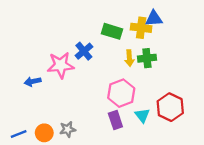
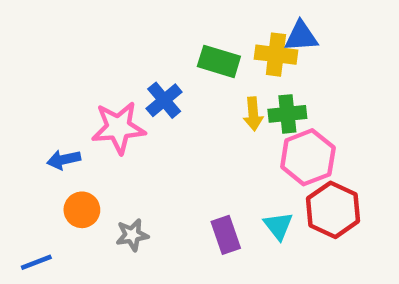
pink hexagon: (121, 93) -> (308, 157), moved
gray star: (68, 129) -> (132, 235), moved
orange circle: (44, 133) -> (82, 210), moved

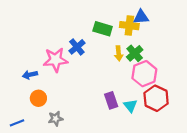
green cross: (287, 114) -> (135, 53), turned -35
gray star: (132, 235) -> (56, 119), moved
purple rectangle: (226, 235) -> (111, 100), moved

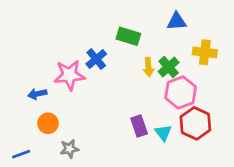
yellow cross: (129, 26) -> (205, 52), moved

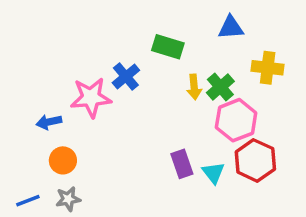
gray star: (69, 149) -> (68, 199), moved

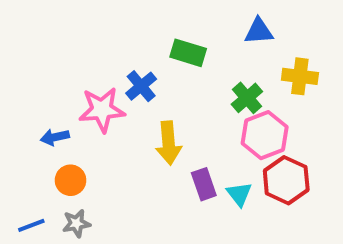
yellow arrow: (194, 87) -> (169, 143), moved, size x1.5

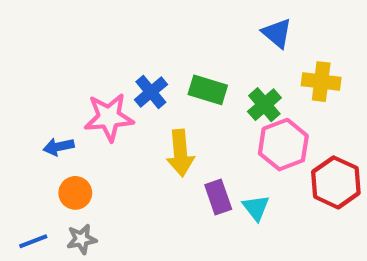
blue triangle: (259, 31) -> (277, 33), turned 44
green rectangle: (188, 53) -> (208, 90), moved
red hexagon: (286, 180) -> (336, 182), moved

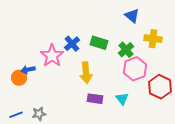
pink star: (109, 117) -> (52, 56), turned -30
orange circle: (75, 193) -> (19, 78), moved
purple rectangle: (218, 197) -> (95, 99), moved, turned -63

